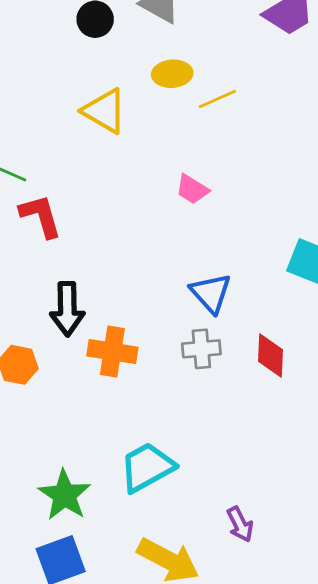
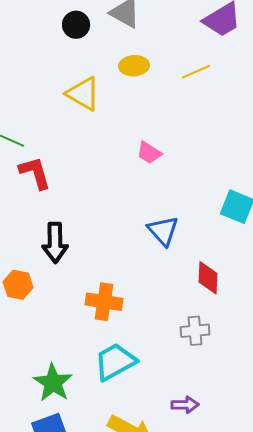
yellow line: (217, 99) -> (196, 72), moved
gray cross: (201, 349) -> (195, 331), moved
orange cross: (112, 352) -> (104, 302), moved
purple arrow: (240, 524) -> (185, 405), turned -64

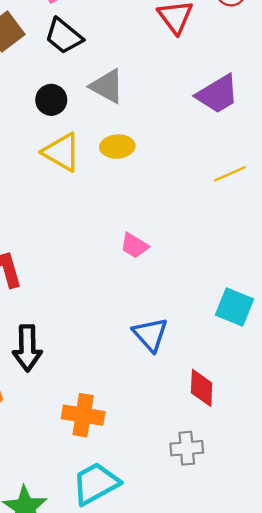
yellow line: (196, 72) -> (230, 174), moved
yellow triangle: (83, 94) -> (62, 152), moved

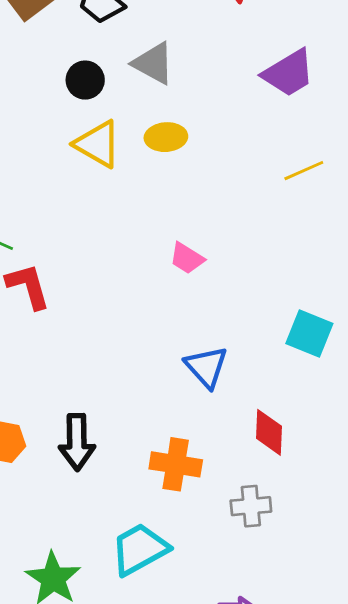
black arrow: (27, 348) -> (77, 442), moved
orange cross: (83, 415) -> (176, 464), moved

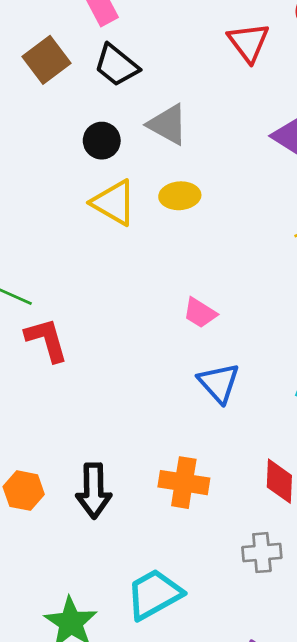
blue triangle: (206, 367) -> (219, 383), moved
orange cross: (176, 464) -> (184, 483), moved

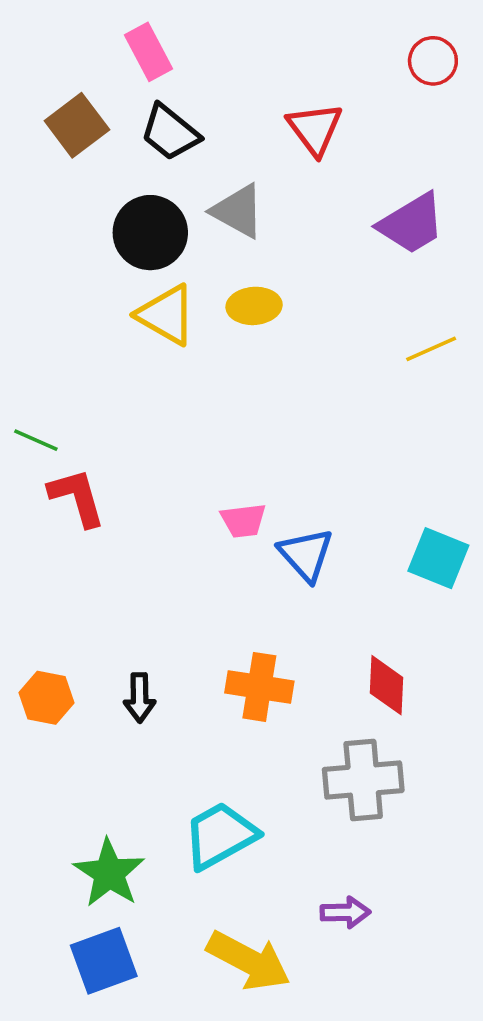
red triangle: (248, 42) -> (315, 129), moved
black circle: (102, 141) -> (150, 233), size x1.5
pink trapezoid: (200, 313) -> (243, 521), moved, turned -39
black arrow: (94, 491) -> (140, 698), size x0.7
gray cross: (262, 553) -> (363, 780), size x1.5

